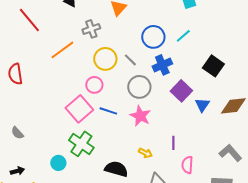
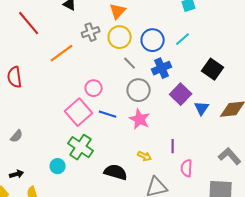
yellow circle: (105, 59) -> (120, 37), moved
gray semicircle: (17, 133) -> (17, 136), turned -96

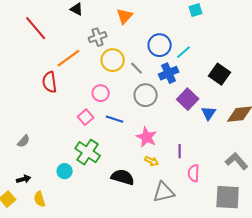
yellow circle: (120, 37) -> (113, 60), moved
cyan line: (183, 39) -> (184, 52), moved
red semicircle: (15, 77) -> (50, 82), moved
pink square: (79, 112) -> (86, 117), size x0.6
pink star: (140, 119) -> (147, 137), moved

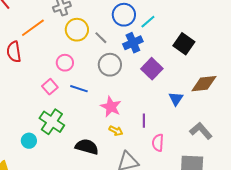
blue triangle: (209, 113) -> (176, 99), moved

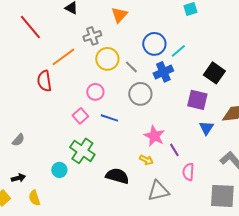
purple square: (152, 69) -> (197, 100), moved, turned -30
pink star: (111, 107) -> (154, 136), moved
purple line: (144, 121) -> (174, 150), turned -32

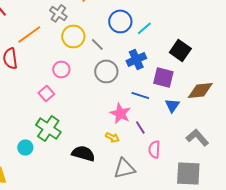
gray cross: (92, 36) -> (58, 13), turned -36
blue cross: (163, 72) -> (136, 59), moved
blue line: (109, 118) -> (140, 95), moved

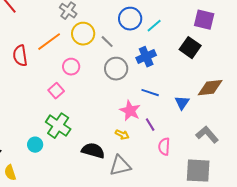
orange line: (29, 34) -> (49, 42), moved
purple square: (163, 77) -> (204, 20), moved
gray triangle: (124, 168) -> (120, 166), moved

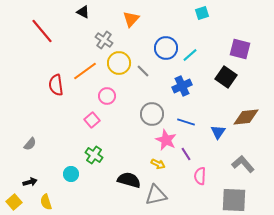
gray circle: (116, 69) -> (152, 114), moved
green cross: (58, 126) -> (94, 155), size x0.7

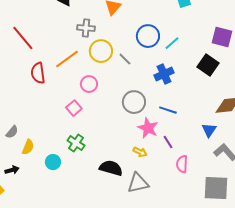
red line: (42, 31) -> (23, 38), moved
gray cross: (104, 40) -> (86, 28), turned -30
blue triangle: (218, 132) -> (209, 130), moved
yellow semicircle: (46, 202) -> (28, 147), moved, turned -140

